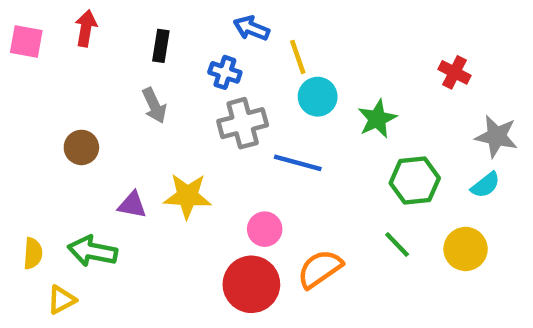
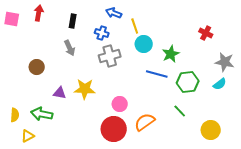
blue line: (298, 163) -> (157, 74), moved
yellow circle: (466, 249) -> (211, 130), moved

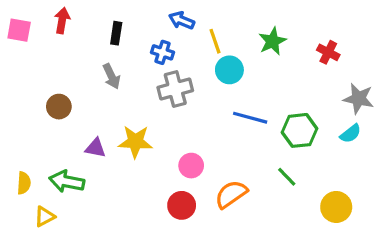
green star: (171, 54) -> (272, 41), moved
red circle: (114, 129) -> (182, 205), size x0.7

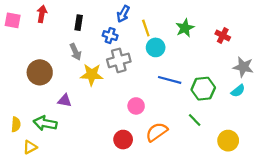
blue arrow: (182, 20) -> (123, 14), turned -84
brown circle: (59, 107) -> (40, 72), size x1.5
yellow star: (135, 142) -> (92, 75), moved
pink circle: (191, 166) -> (136, 106), moved

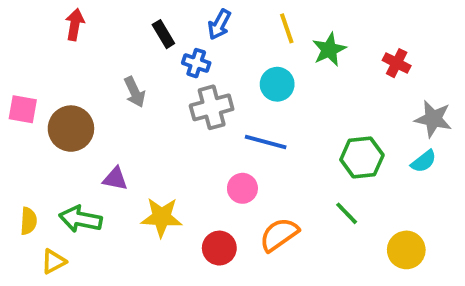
pink square: (13, 20) -> (23, 109), moved
black rectangle: (79, 23) -> (163, 34), moved, turned -40
yellow line: (146, 28) -> (287, 28), moved
yellow star: (92, 75) -> (161, 217), moved
blue line: (170, 80) -> (266, 142), moved

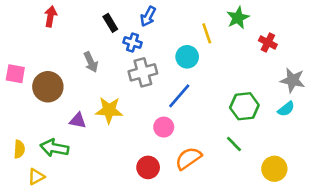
yellow line: (287, 28) -> (207, 33), moved
green star: (329, 50) -> (238, 18), moved
blue line: (266, 142) -> (179, 96), turned -64
yellow star: (161, 217) -> (109, 110), moved

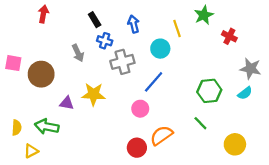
blue arrow: (148, 16) -> (134, 24), moved, turned 138
blue cross: (132, 42) -> (105, 41), moved
red circle: (148, 167) -> (137, 148), moved

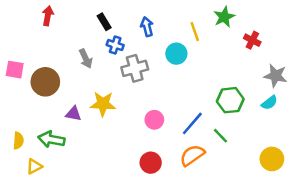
blue line: (154, 82) -> (192, 123), moved
orange semicircle: (161, 135) -> (192, 155), moved
yellow circle: (235, 144) -> (272, 159), moved

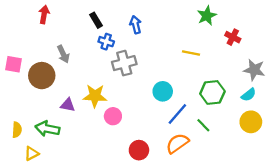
yellow line: (195, 32) -> (191, 53), moved, turned -60
cyan circle: (176, 54) -> (163, 91), moved
gray arrow: (86, 59) -> (63, 54), moved
pink circle: (154, 120) -> (113, 116), moved
yellow circle: (272, 159) -> (251, 122), moved

